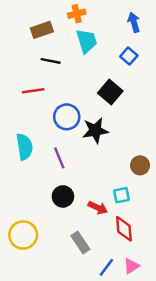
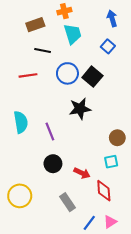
blue circle: (67, 117) -> (67, 73), moved
cyan square: (121, 195) -> (111, 162), moved

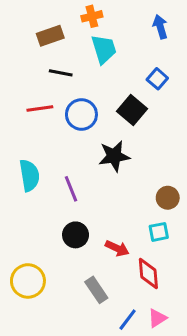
blue square: (108, 46) -> (157, 79), moved
blue circle: (67, 73) -> (81, 114), moved

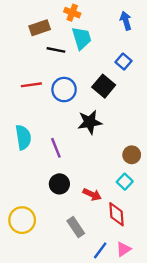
orange cross: (92, 16) -> (72, 13), turned 35
black line: (61, 73) -> (56, 50), moved
cyan square: (159, 232) -> (125, 182), turned -35

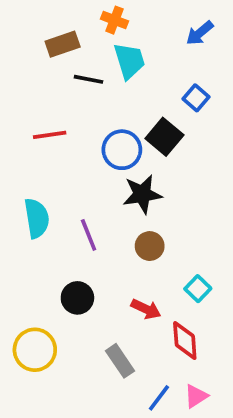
blue arrow: (126, 21) -> (200, 33), turned -114
blue circle: (64, 90) -> (122, 150), moved
brown circle: (132, 155) -> (150, 246), moved
black circle: (59, 184) -> (77, 298), moved

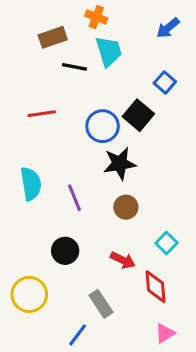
blue line: (159, 398) -> (78, 335), moved

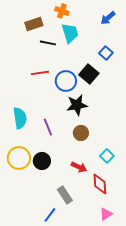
red line: (42, 114) -> (40, 73), moved
yellow circle: (29, 294) -> (19, 158), moved

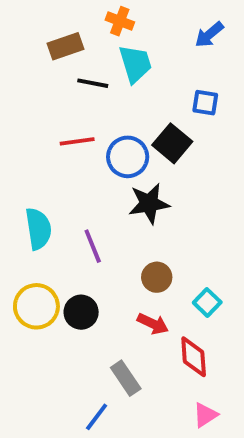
blue square: (106, 53) -> (205, 103), turned -32
brown circle: (81, 133) -> (157, 277), moved

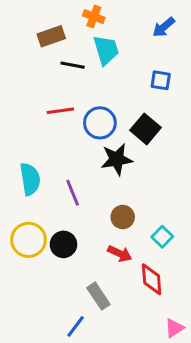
black square: (172, 143) -> (145, 129), moved
pink triangle: (205, 415) -> (174, 328), moved

